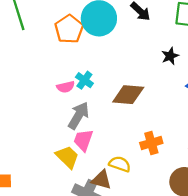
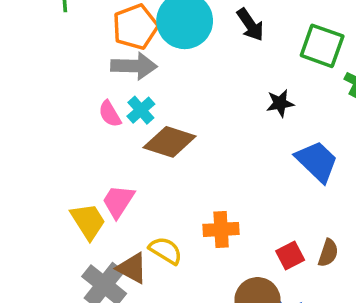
pink semicircle: (66, 87) -> (110, 114), turned 60
brown diamond: (128, 95) -> (170, 142), moved
gray arrow: (79, 116) -> (134, 66), moved, turned 48

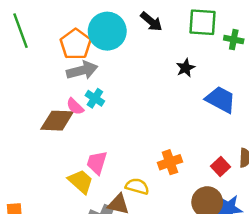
brown diamond: (170, 142) -> (57, 121), moved

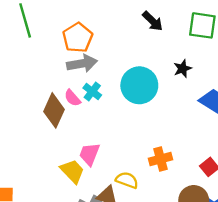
cyan circle: (107, 31) -> (139, 85), moved
brown diamond: (57, 121) -> (54, 110), turned -72

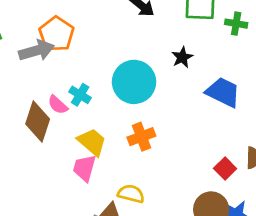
gray arrow: (82, 63) -> (36, 51), moved
orange cross: (161, 159) -> (141, 137), moved
yellow trapezoid: (72, 171) -> (92, 142), moved

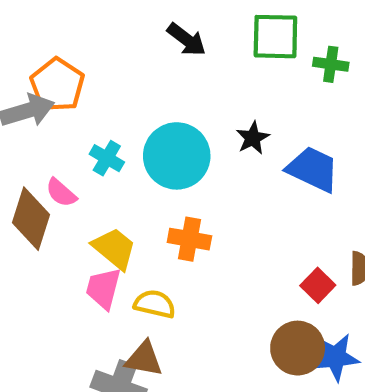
black star: (182, 57) -> (253, 138), moved
cyan cross: (80, 95) -> (107, 158), moved
orange cross: (141, 137) -> (189, 239), turned 32
yellow semicircle: (131, 194) -> (155, 304), moved

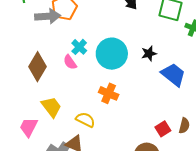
pink semicircle: (61, 193) -> (70, 62), moved
yellow trapezoid: (114, 248) -> (51, 107), moved
pink trapezoid: (103, 288) -> (29, 127), moved

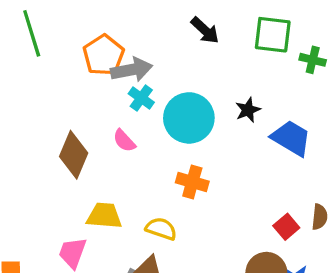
gray arrow: (48, 16) -> (132, 70), moved
cyan cross: (79, 47) -> (141, 98), moved
yellow trapezoid: (51, 107) -> (104, 216), turned -40

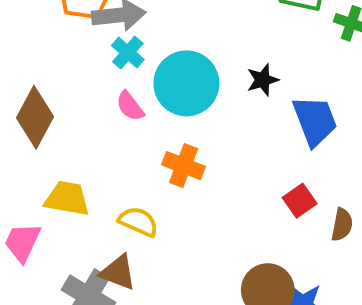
blue trapezoid: (291, 138) -> (315, 121), turned 33
pink semicircle: (124, 141) -> (130, 106), moved
red square: (286, 227) -> (300, 201), moved

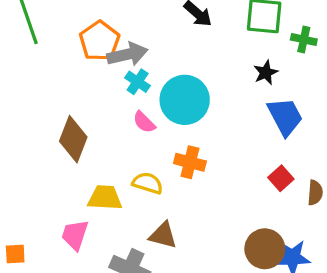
black star: (263, 80) -> (266, 73), moved
yellow semicircle: (138, 222) -> (148, 183), moved
brown triangle: (118, 272) -> (163, 235), moved

